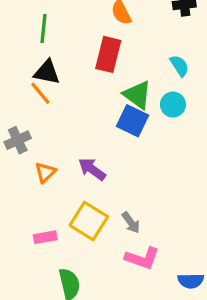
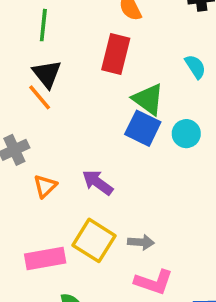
black triangle: (47, 72) -> (47, 74), turned 40
cyan circle: (173, 105) -> (186, 134), moved
gray arrow: (131, 223) -> (141, 242), turned -50
pink rectangle: (45, 237) -> (45, 258), size x1.5

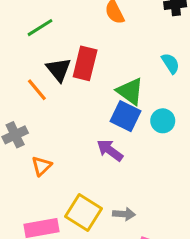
green line: (43, 25) -> (40, 28), turned 52
red rectangle: (116, 54) -> (85, 63), moved
black triangle: (47, 74) -> (59, 70), moved
purple arrow: (98, 182) -> (110, 150), moved

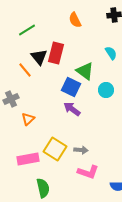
blue square: (125, 116) -> (71, 87), moved

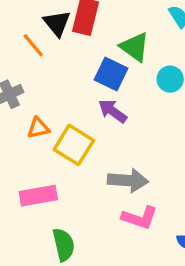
orange triangle: (28, 119) -> (38, 128), turned 32
yellow square: (55, 149) -> (74, 145), moved
gray arrow: (81, 150) -> (128, 180), size x1.6

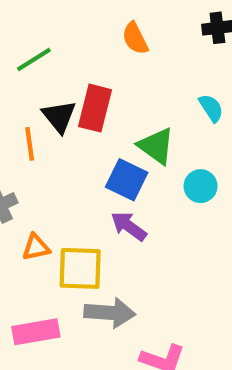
orange line: (33, 45) -> (30, 144), turned 32
yellow square: (74, 145) -> (80, 268), turned -30
gray arrow: (128, 180) -> (110, 313), moved

